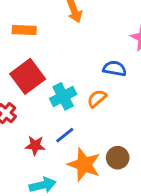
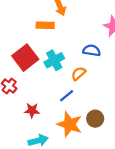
orange rectangle: (24, 30) -> (45, 25), moved
cyan cross: (63, 96) -> (54, 60), moved
blue line: (65, 135) -> (67, 96), moved

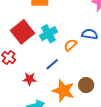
blue semicircle: (92, 50) -> (90, 34), moved
blue line: (67, 96) -> (52, 64), moved

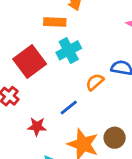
cyan cross: (48, 34) -> (69, 50), moved

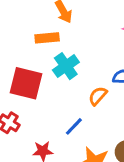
red square: (30, 61) -> (26, 83), turned -32

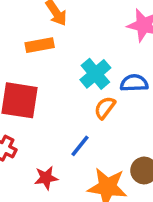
cyan cross: (66, 66) -> (95, 74), moved

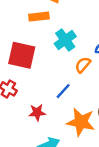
cyan cross: (95, 74) -> (65, 40), moved

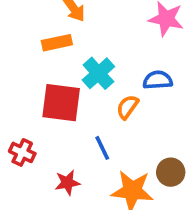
red square: (22, 55) -> (61, 103), moved
blue line: (63, 91) -> (102, 148), turned -63

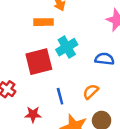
red square: (61, 103) -> (39, 62), turned -32
orange semicircle: (127, 107) -> (91, 92), moved

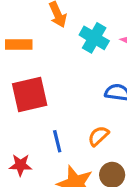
orange rectangle: (43, 22) -> (19, 45), moved
cyan cross: (67, 47) -> (94, 38), moved, turned -30

